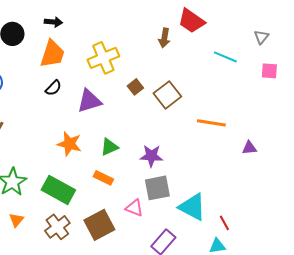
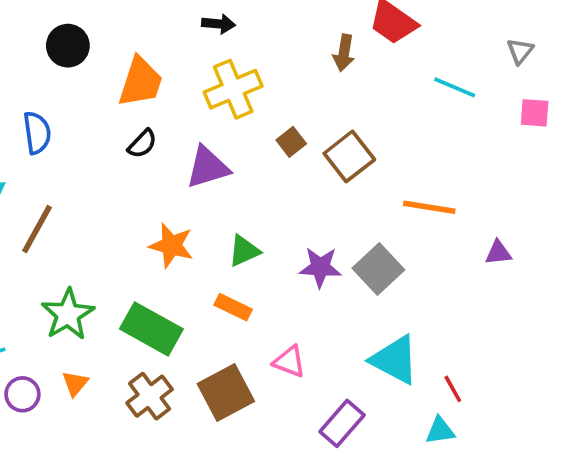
black arrow: (53, 22) -> (219, 24), moved
gray square: (157, 188) -> (378, 269), moved, turned -32

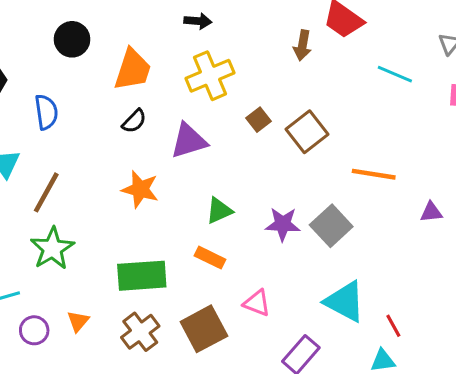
orange star: (171, 245) -> (140, 189), moved
green star: (68, 314) -> (52, 248), moved
green rectangle: (151, 329) -> (142, 276), turned -33

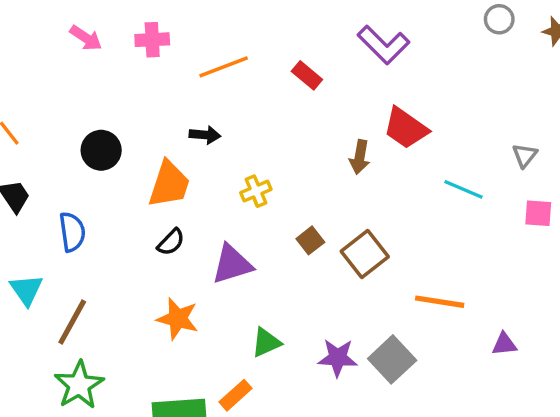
black arrow: (198, 21) -> (205, 135), moved
yellow cross: (210, 76) -> (256, 191), size x0.6
orange rectangle: (210, 258) -> (236, 395), moved, turned -68

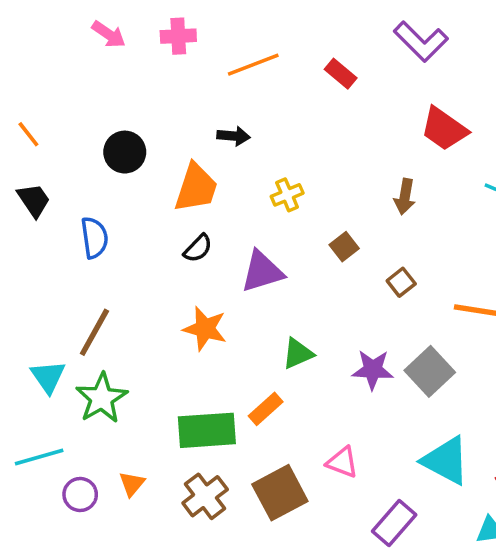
brown arrow: (360, 157) -> (405, 197), moved
brown square: (365, 254) -> (401, 282), moved, size x0.6
cyan triangle: (26, 290) -> (48, 377), moved

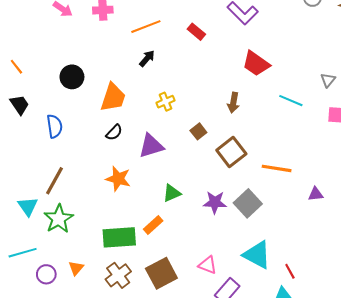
black arrow: (234, 136) -> (147, 58), moved, turned -54
brown square: (401, 282) -> (231, 152), size x1.8
pink triangle: (342, 462) -> (208, 265), moved

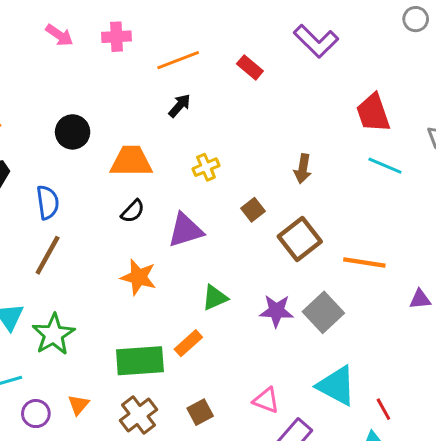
red trapezoid: (256, 64) -> (373, 113), moved, turned 36
orange trapezoid: (113, 97) -> (131, 161), turned -108
brown line: (54, 181) -> (48, 255), moved
brown square: (161, 273) -> (200, 412), size x0.6

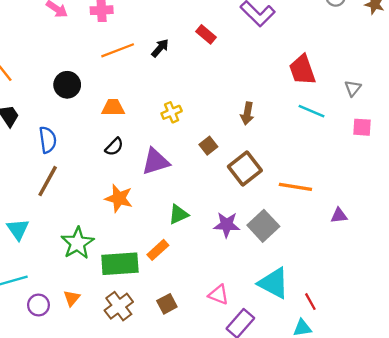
orange line: (178, 60) -> (118, 50), moved
black arrow: (180, 106) -> (160, 48), moved
orange trapezoid: (131, 161) -> (113, 108), size x0.7
green star: (53, 334) -> (77, 243), moved

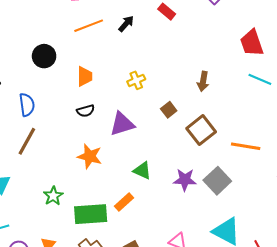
orange trapezoid: (113, 108) -> (85, 76), turned 90
black semicircle: (114, 147) -> (86, 111), turned 30
green triangle: (178, 214) -> (142, 171), turned 48
green star: (77, 243) -> (53, 196), size x0.7

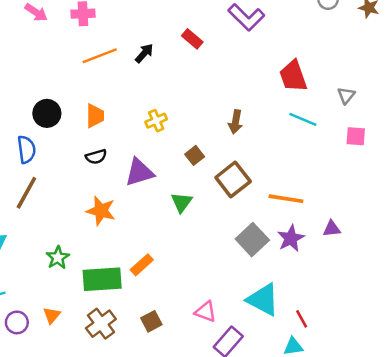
black circle: (44, 56) -> (47, 113), moved
green triangle: (142, 171) -> (181, 202), moved, turned 42
purple star: (185, 180) -> (291, 238), moved, turned -30

